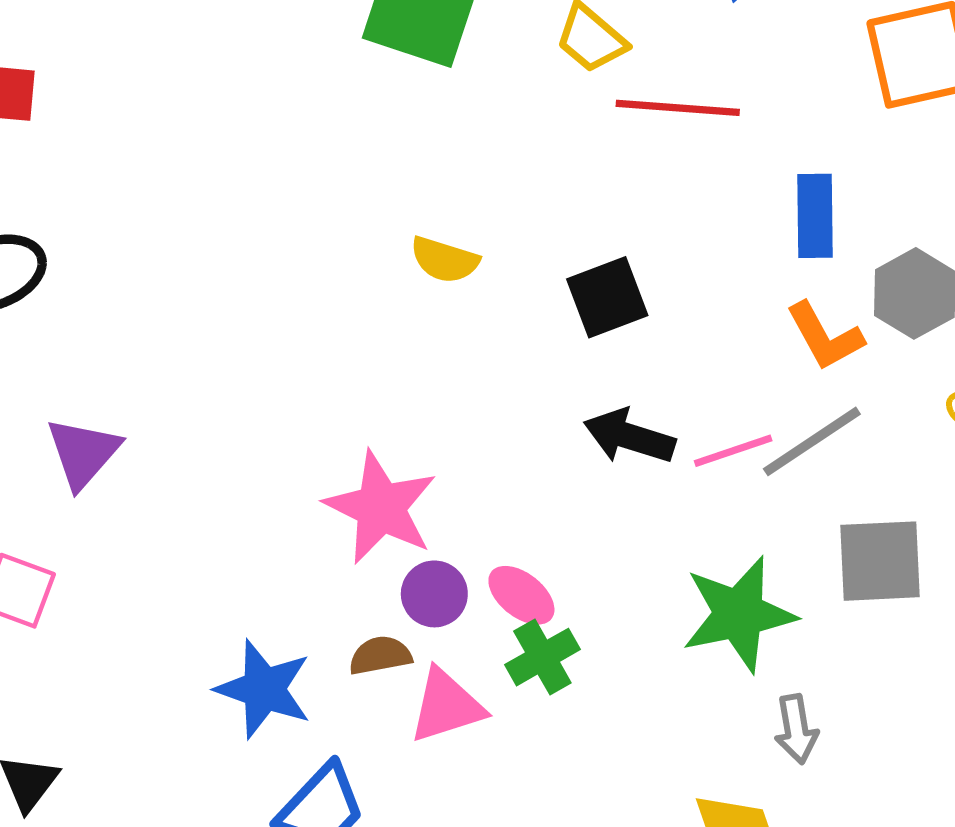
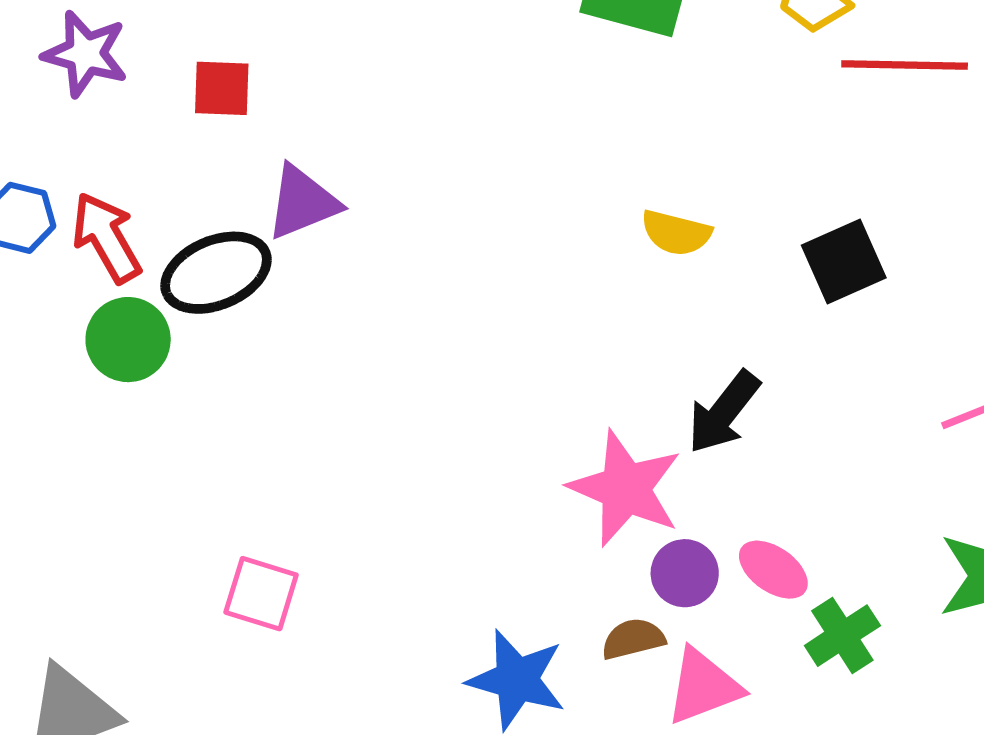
black arrow: (629, 436) -> (724, 412), moved, turned -66
purple triangle: (83, 453) -> (303, 202), moved, turned 30
green cross: (542, 657) -> (842, 636), moved

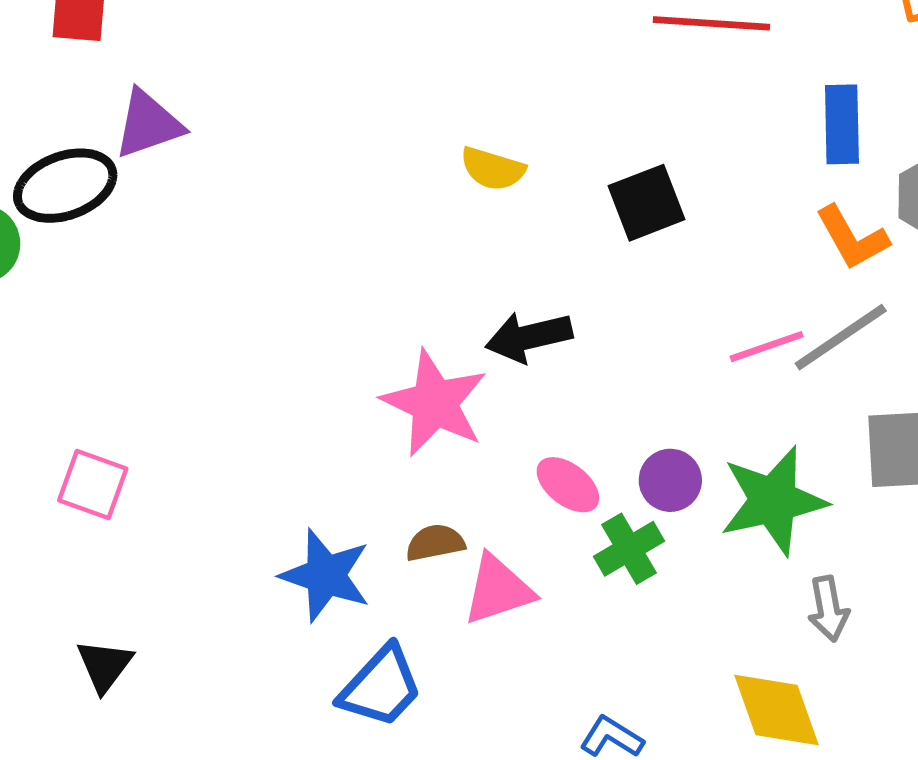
black arrow: (724, 412) -> (529, 337), turned 36
purple circle: (685, 573) -> (670, 480), moved

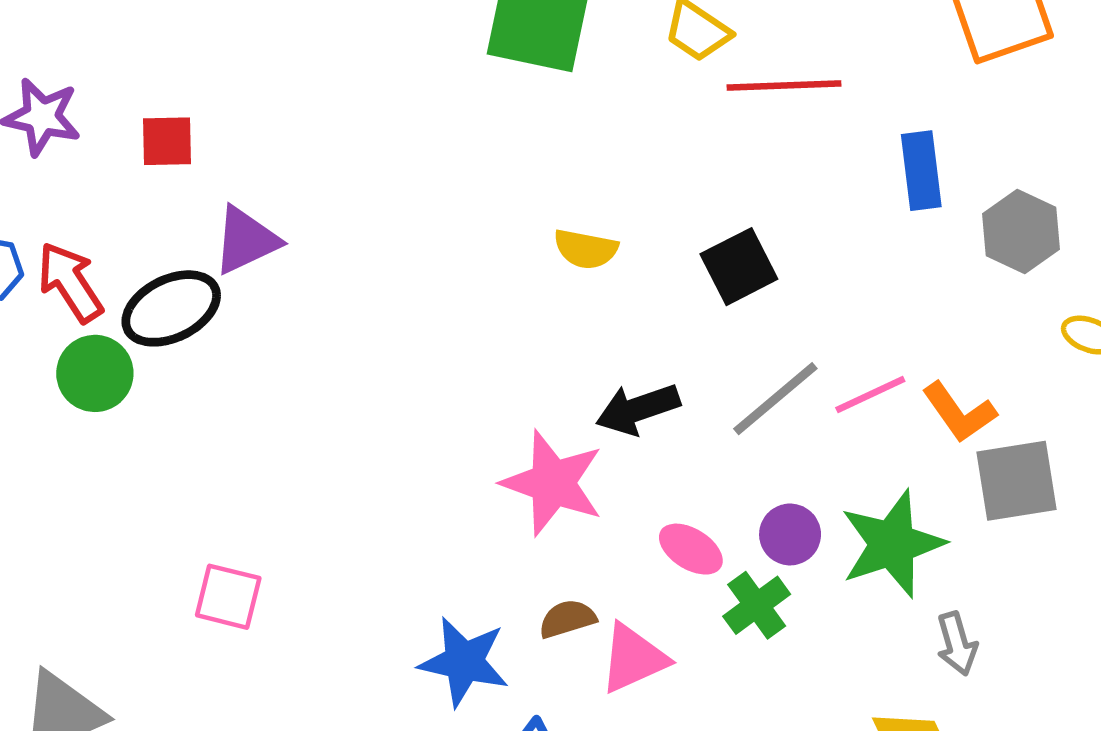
orange L-shape: (852, 238) -> (959, 412), moved
gray line: (841, 337) -> (775, 399), moved

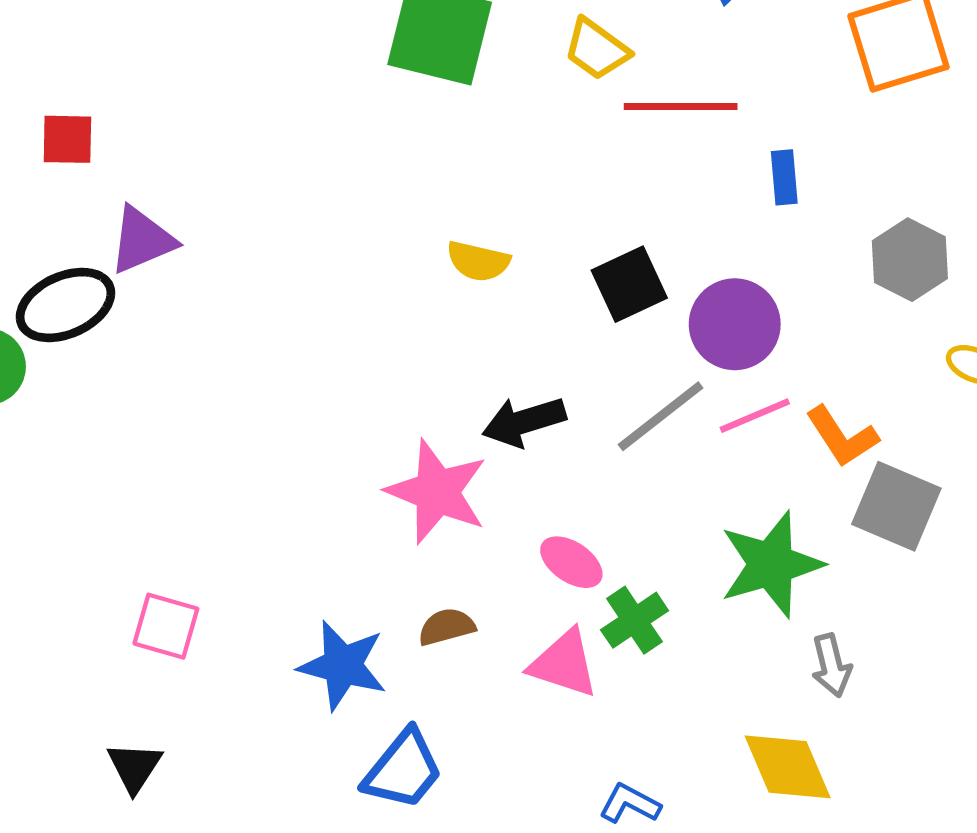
blue rectangle: (921, 171) -> (784, 177), moved, size x0.7
gray square: (1017, 481) -> (896, 506), turned 30
purple circle: (790, 534) -> (735, 324), moved, size x1.5
pink square: (228, 597) -> (166, 626), moved
pink triangle: (633, 658) -> (564, 664), moved, turned 40

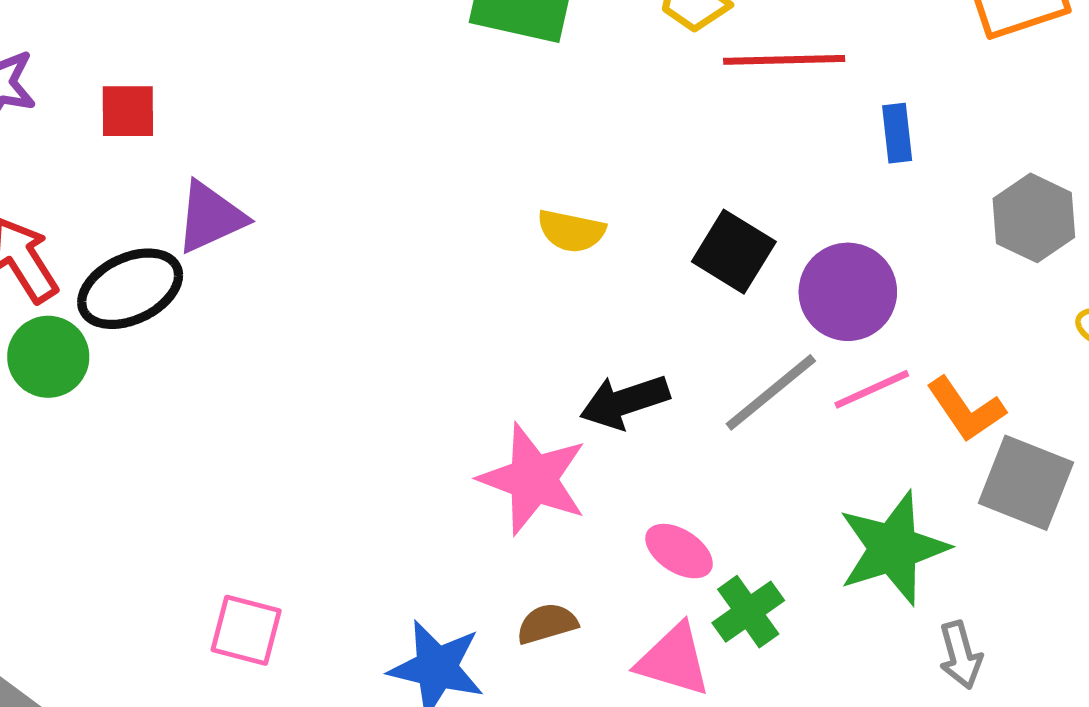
black square: (629, 284) -> (734, 252), turned -32

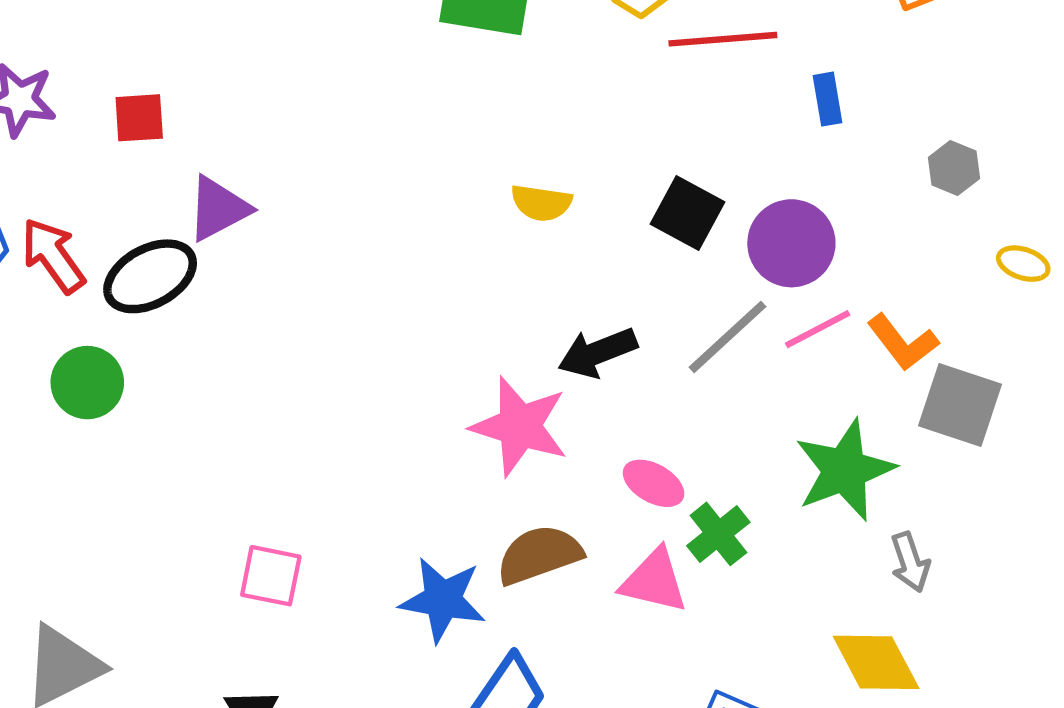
gray hexagon: (1034, 218) -> (954, 168), size x0.7
green circle: (48, 357) -> (87, 383), moved
brown semicircle: (547, 624) -> (539, 555), size x1.6

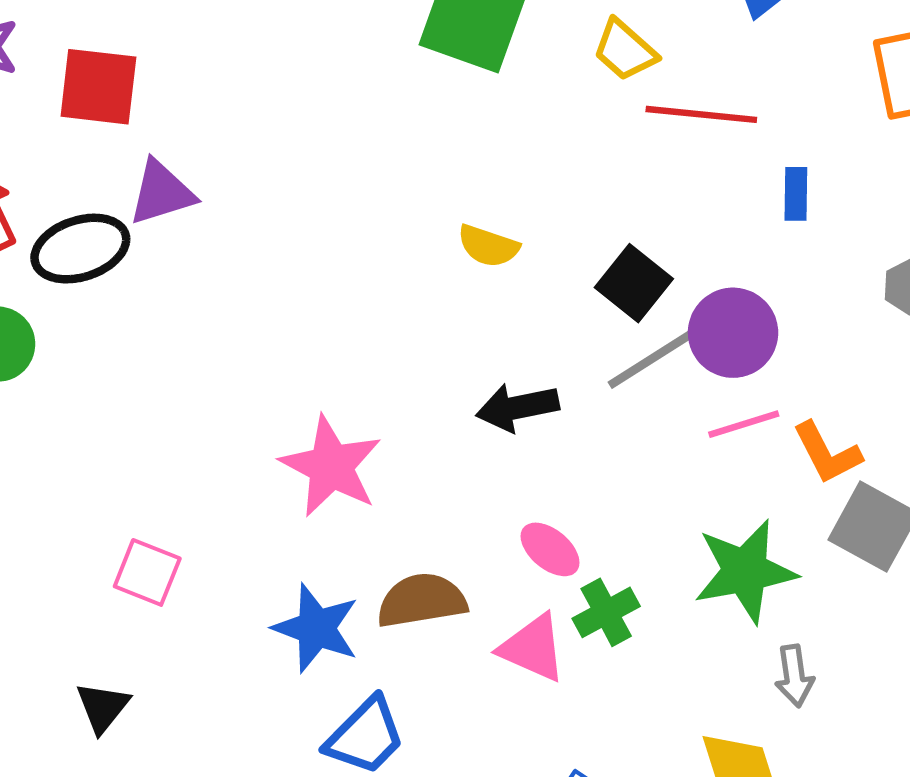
red square: (139, 118) -> (98, 87), size x1.5
gray line: (728, 337) -> (652, 359), moved
pink star: (520, 426) -> (331, 466), moved

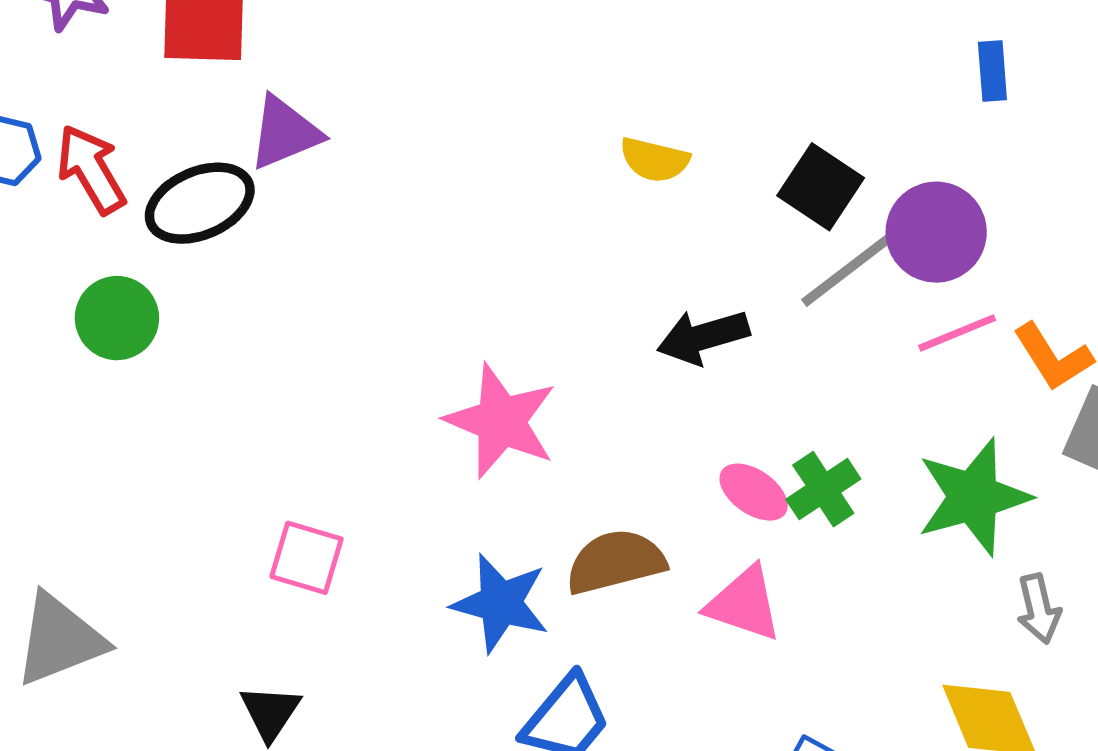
green cross: (606, 612) -> (823, 489), moved

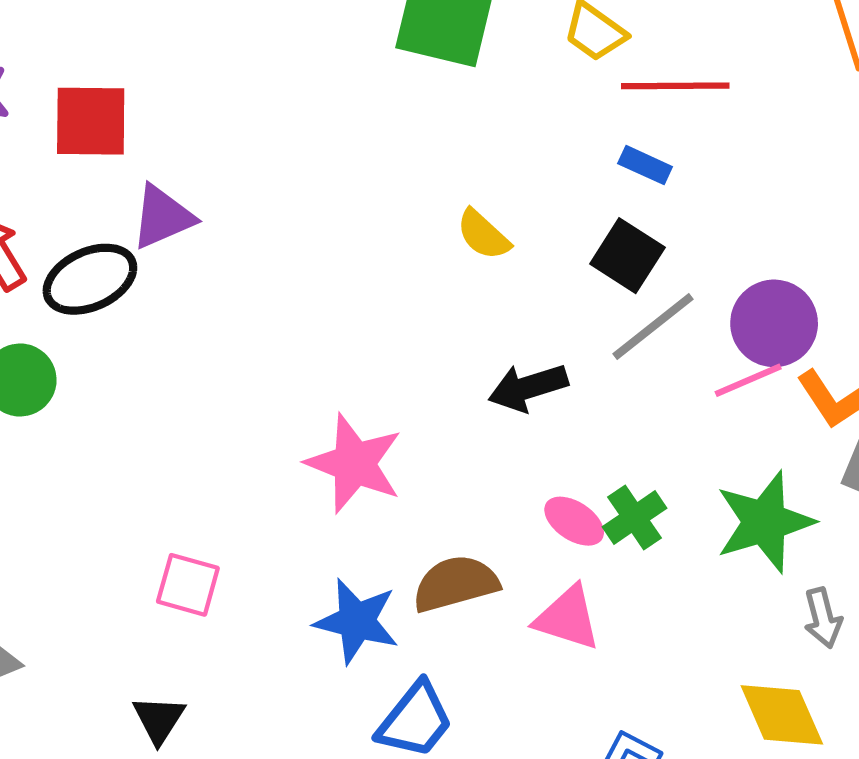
blue rectangle: (992, 71) -> (645, 165), moved, turned -60
yellow semicircle: (654, 160) -> (483, 235), turned 30
purple circle: (936, 232) -> (774, 323), moved

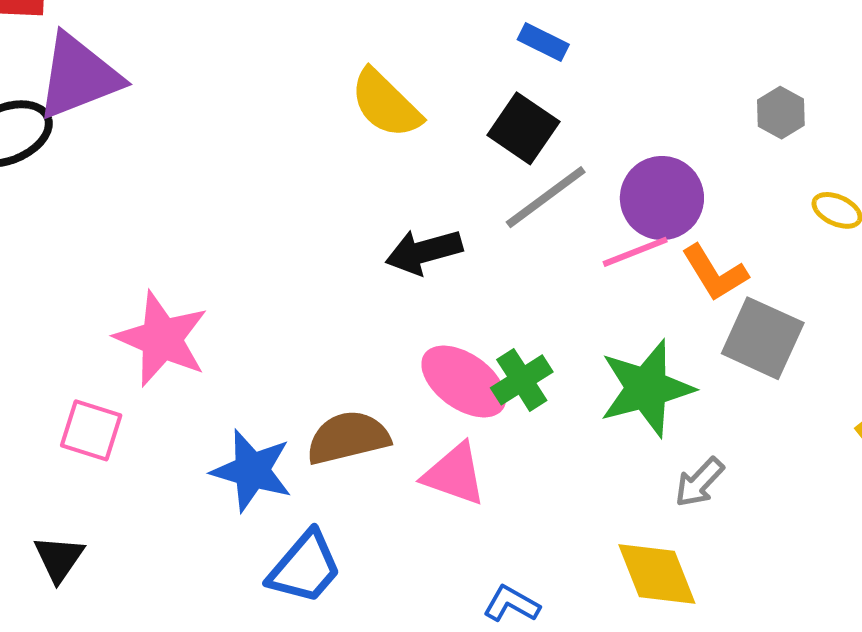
purple triangle: (163, 217) -> (78, 76), size x1.4
yellow semicircle: (483, 235) -> (386, 104), size x1.4
pink star: (354, 463) -> (162, 339), moved
pink ellipse: (574, 521) -> (464, 381), size x1.5
gray arrow: (823, 618) -> (699, 482), turned 56

